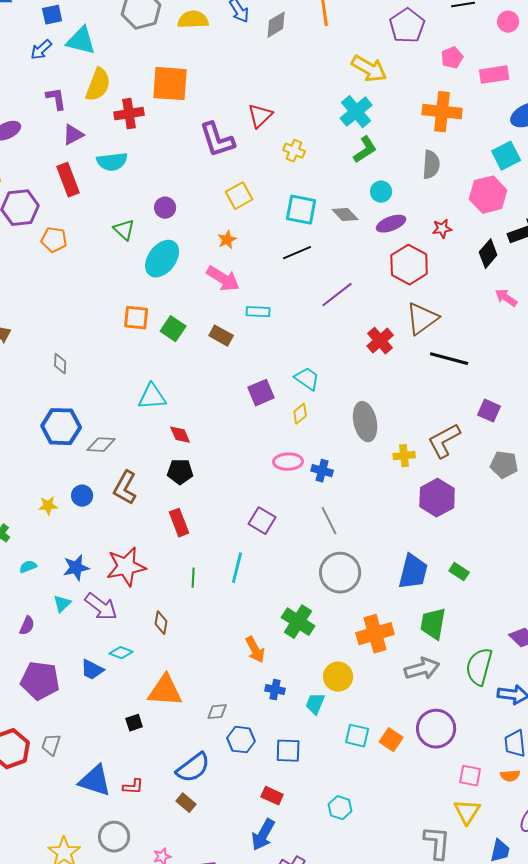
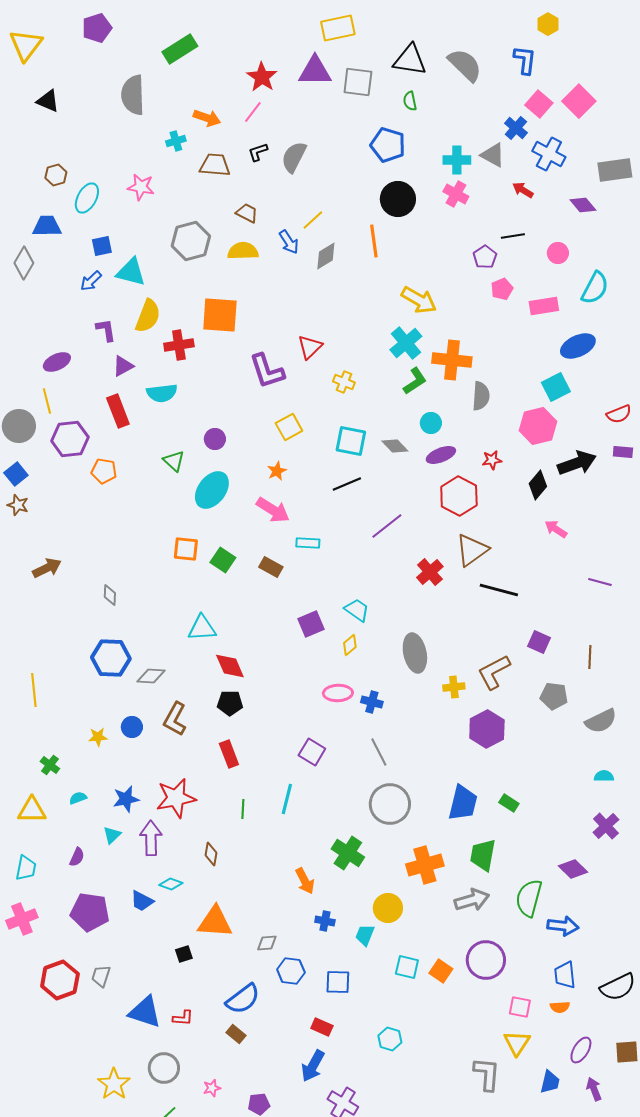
purple pentagon: (407, 26) -> (485, 257), moved, size x0.7
orange cross: (442, 112) -> (452, 360), moved
red diamond: (180, 435) -> (230, 666), size x1.4
purple arrow: (101, 607) -> (151, 838), turned -128

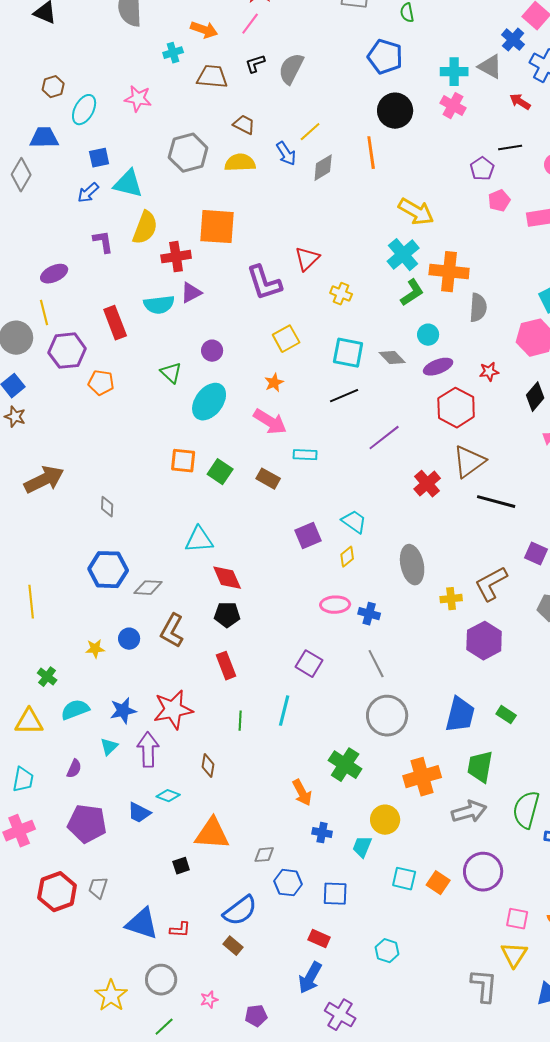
purple triangle: (123, 366) -> (191, 293), moved
brown arrow: (47, 568) -> (44, 480), size x1.4
cyan semicircle: (78, 798) -> (75, 710), size x1.6

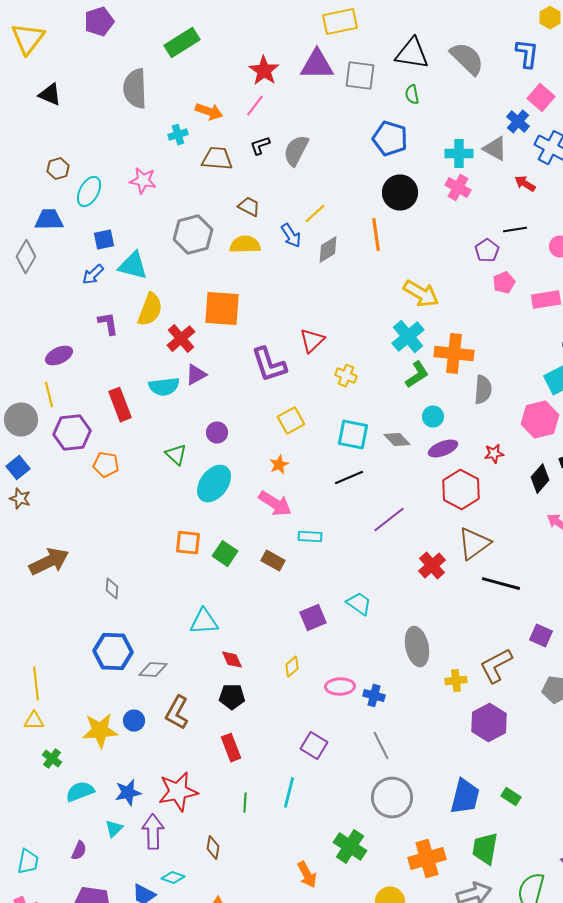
red cross: (176, 257) -> (181, 339), turned -32
yellow diamond: (347, 557) -> (292, 667), moved
red diamond: (227, 578) -> (232, 660), size x0.7
yellow star: (95, 649) -> (100, 731), size x1.8
yellow triangle: (29, 722) -> (34, 721), moved, size x0.7

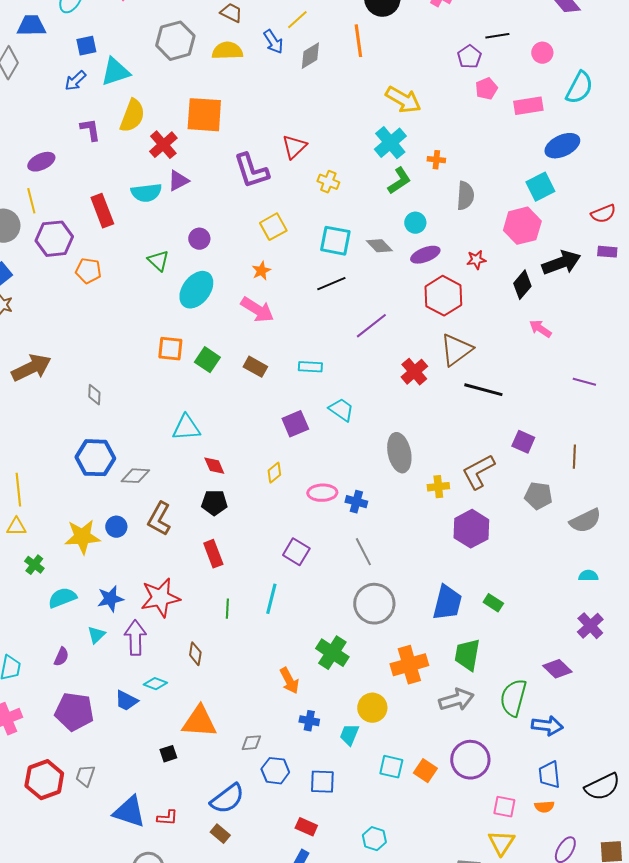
cyan triangle: (133, 266) -> (115, 72), turned -32
orange cross: (454, 354) -> (436, 160), size x0.5
cyan rectangle: (310, 537) -> (310, 367), moved

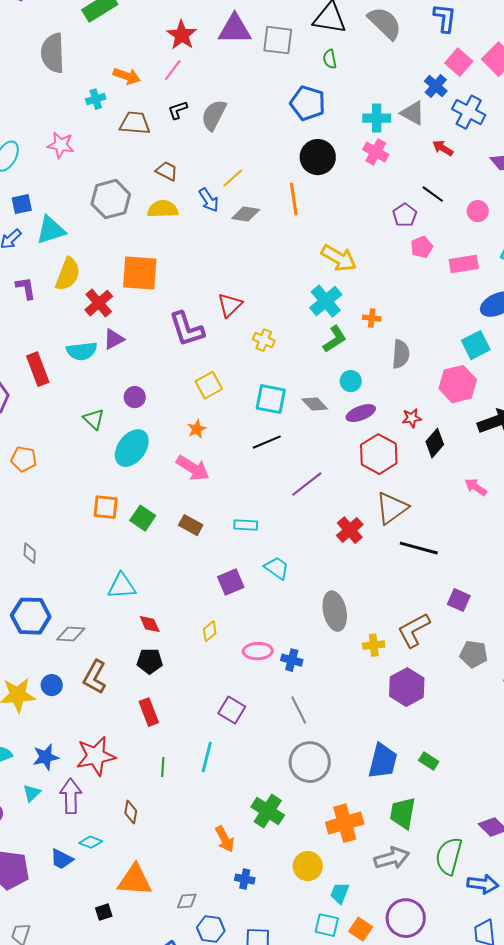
black line: (497, 36) -> (433, 194), turned 45
gray diamond: (310, 56) -> (246, 214), turned 40
orange pentagon: (88, 271) -> (24, 459), moved
black diamond: (522, 285) -> (435, 443), moved
cyan trapezoid: (349, 735) -> (340, 893), moved

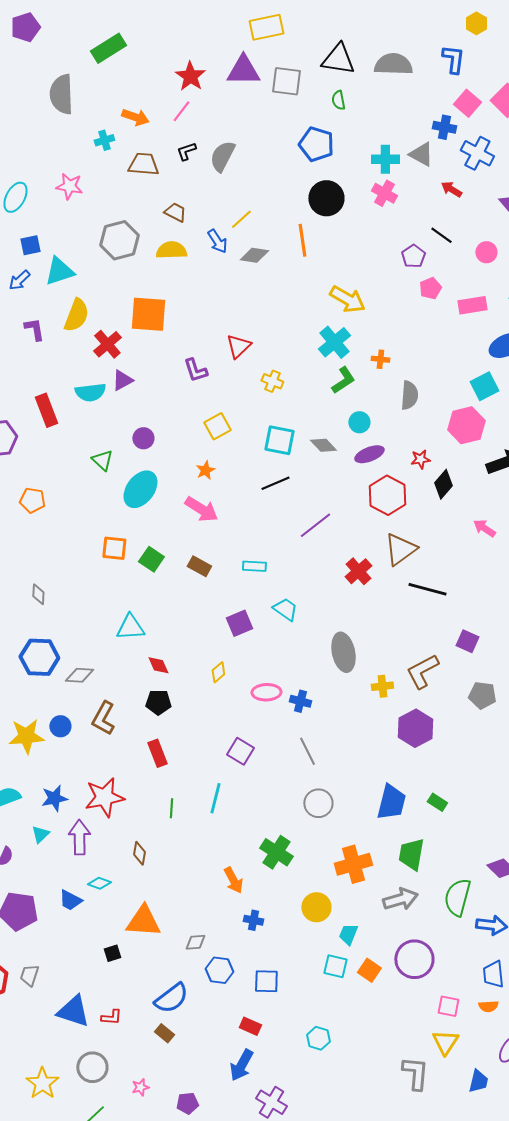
gray semicircle: (385, 23) -> (393, 64), turned -42
blue cross: (436, 86) -> (444, 127), turned -30
purple L-shape: (187, 329) -> (195, 370), size x0.7
gray circle: (310, 762) -> (318, 803), size x0.7

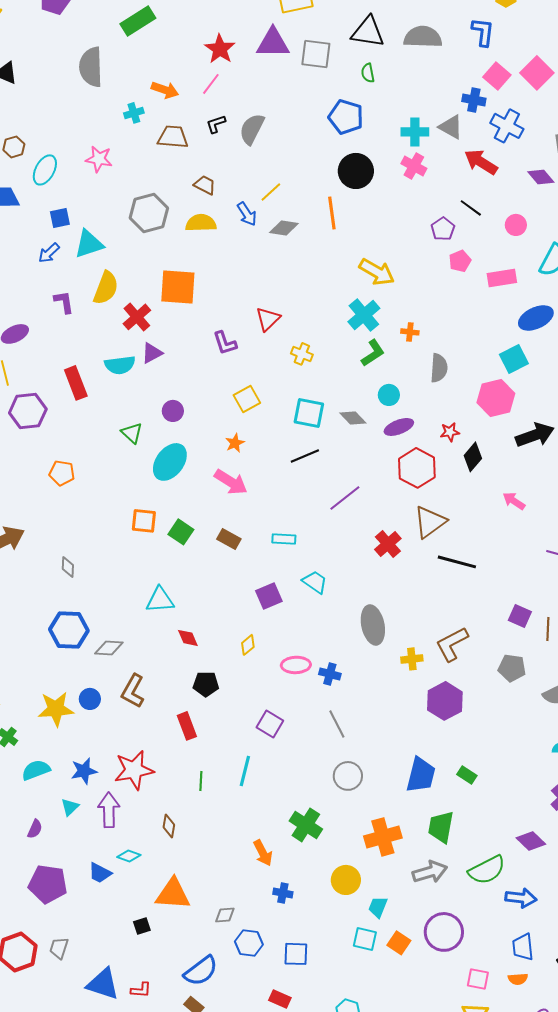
red arrow: (451, 189) -> (481, 162), size x1.6
purple square: (467, 641) -> (520, 616), moved
black pentagon: (158, 702) -> (206, 684), moved
green semicircle: (457, 897) -> (487, 870), turned -132

